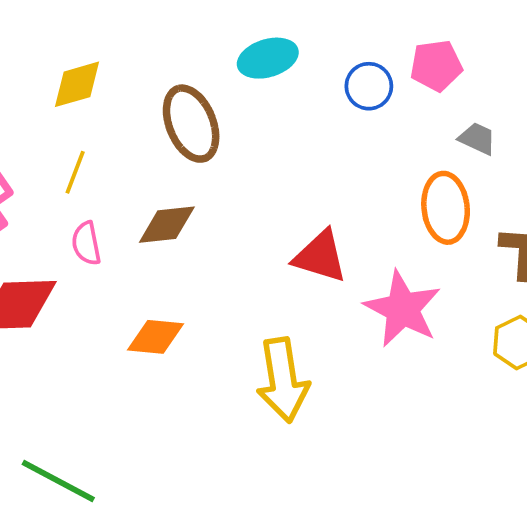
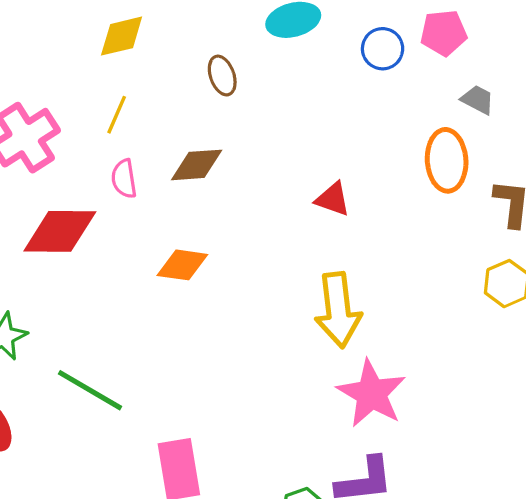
brown ellipse: (191, 124) -> (222, 76), size x0.6
red triangle: (320, 256) -> (333, 199), size x0.7
pink star: (403, 309) -> (371, 394), moved
yellow arrow: (283, 380) -> (338, 310), moved

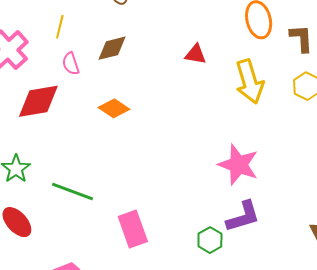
orange diamond: (182, 265) -> (114, 108), turned 36
yellow arrow: (338, 310) -> (250, 81), moved

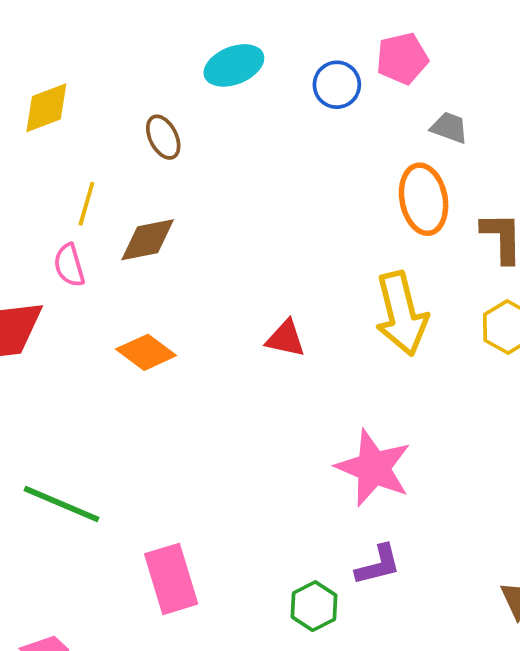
yellow line: (60, 27) -> (86, 204), moved
red triangle: (196, 54) -> (285, 339), moved
purple L-shape: (243, 216) -> (378, 565), size x0.7

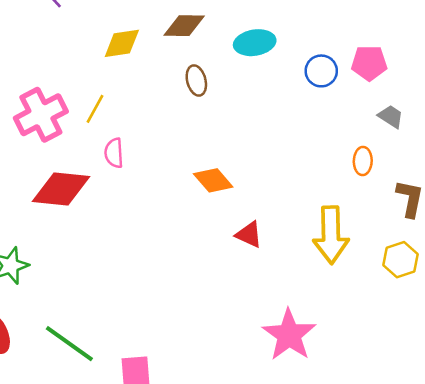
orange ellipse: (424, 199) -> (363, 161), size x0.6
yellow line: (86, 204) -> (95, 109), moved
brown diamond: (148, 240) -> (184, 26), moved
orange diamond: (146, 352) -> (213, 180), moved
green line: (62, 504) -> (69, 344), moved

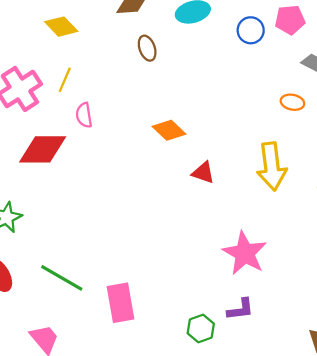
yellow diamond: (122, 43) -> (61, 27), moved, turned 60
orange ellipse: (363, 161) -> (292, 102), turned -75

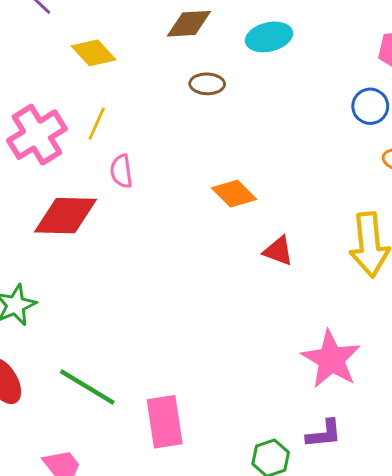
blue circle: (251, 30) -> (370, 106), moved
brown ellipse: (147, 48) -> (207, 84), turned -70

